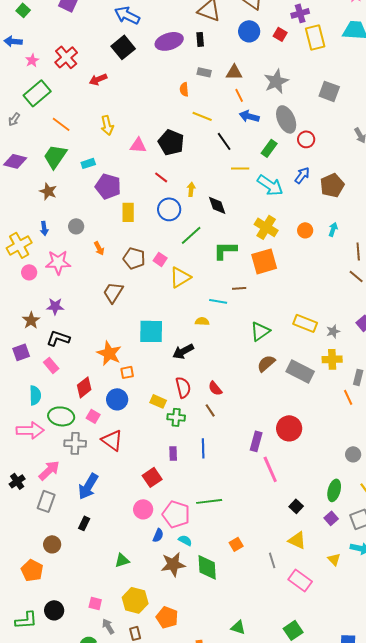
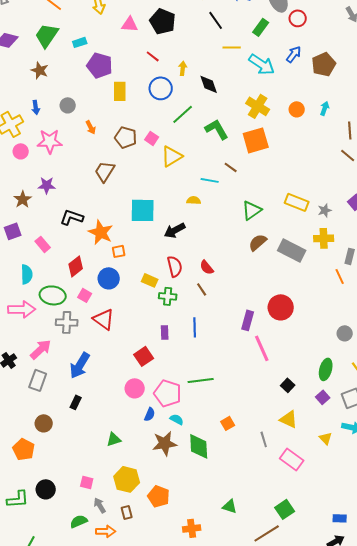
green L-shape: (225, 250) -> (217, 129), turned 60
brown line: (239, 288) -> (231, 167), turned 40
black L-shape: (58, 338) -> (72, 217), moved

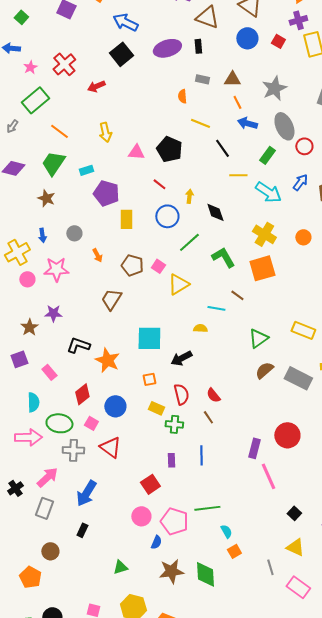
orange square: (119, 251) -> (149, 379), moved
cyan semicircle: (177, 419) -> (226, 531), moved, turned 32

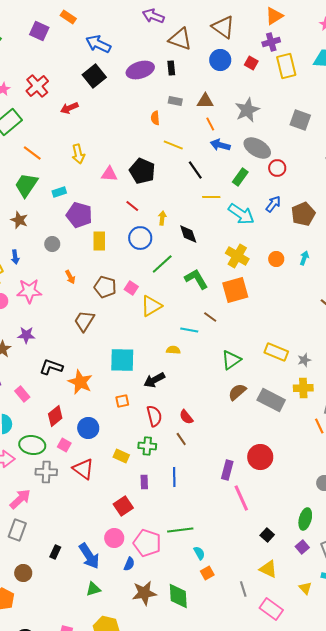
gray ellipse: (284, 126) -> (257, 148), turned -36
gray circle: (74, 233) -> (52, 244), moved
yellow rectangle: (156, 408) -> (121, 456), moved
blue arrow: (86, 493) -> (89, 556), moved, turned -64

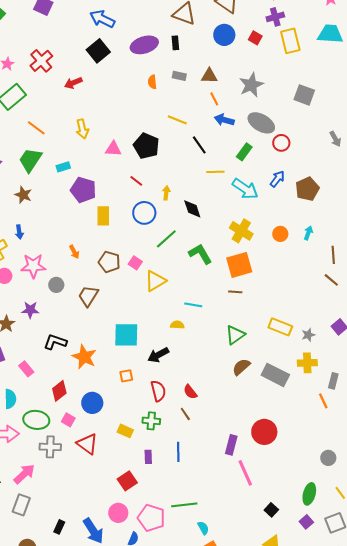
orange semicircle: (155, 118) -> (152, 82), moved
gray circle: (52, 244) -> (56, 285), moved
brown line: (210, 317) -> (235, 292), moved, turned -32

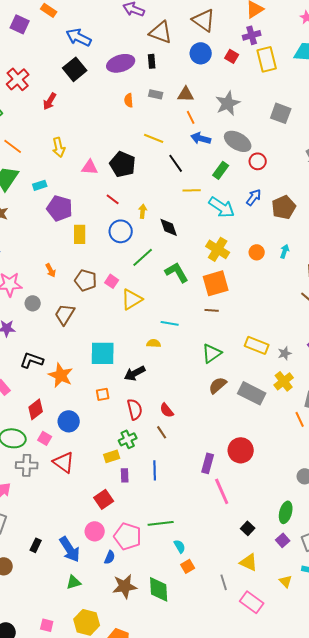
red arrow: (73, 83) -> (50, 101), turned -36
yellow cross: (307, 363) -> (284, 381), turned -36
green cross: (151, 421) -> (128, 439), turned -30
yellow rectangle: (125, 431) -> (112, 456), moved, turned -42

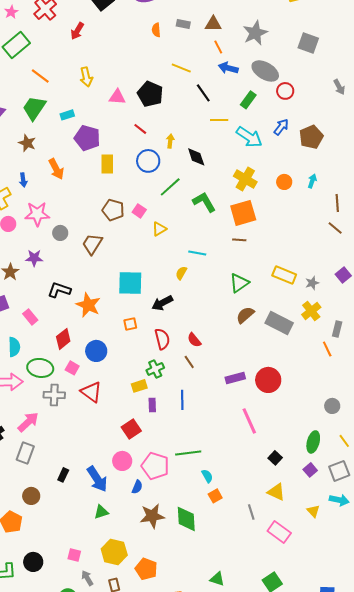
orange arrow: (51, 270) -> (56, 169), moved, size x1.5
yellow triangle: (132, 299) -> (159, 229), size x0.7
yellow semicircle: (154, 343) -> (181, 273), turned -64
purple rectangle: (208, 463) -> (235, 378), moved, turned 60

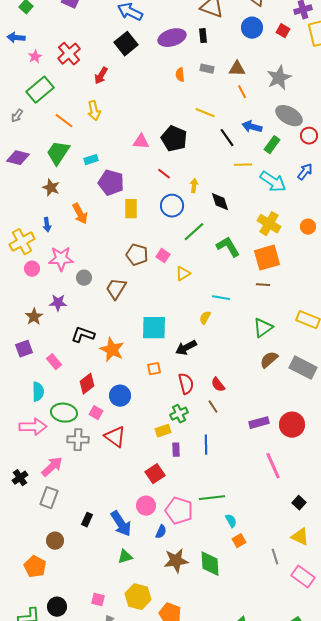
blue arrow: (228, 68) -> (252, 127), moved
yellow arrow: (86, 77) -> (94, 111), moved

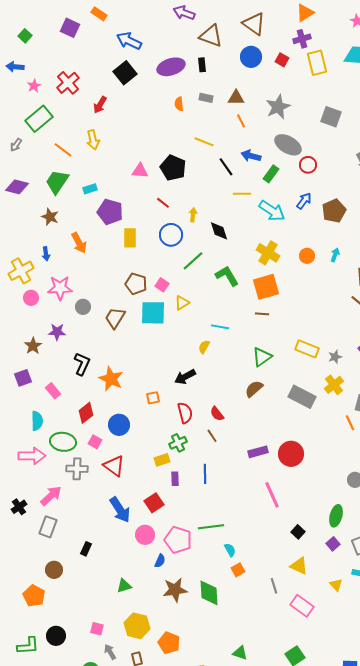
cyan square: (154, 328) -> (153, 313), moved
black L-shape: (83, 335) -> (82, 364), turned 95
brown semicircle: (269, 360) -> (254, 389), moved
blue arrow: (121, 524) -> (120, 510), moved

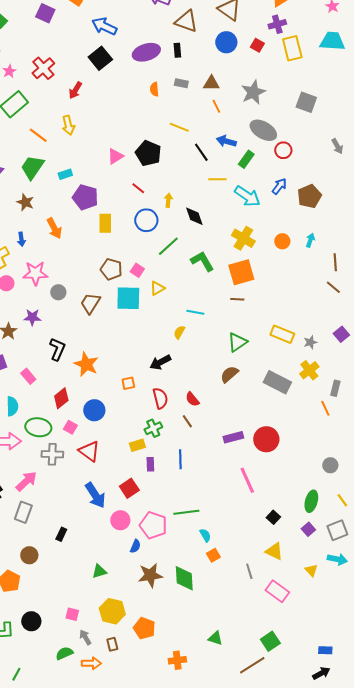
pink triangle: (140, 171) -> (115, 156), turned -36

